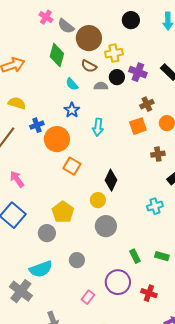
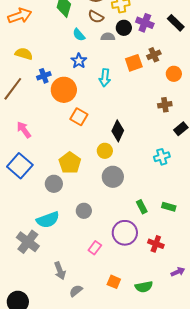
orange square: (138, 126) -> (134, 63), moved

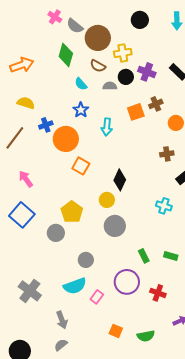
cyan cross: (162, 157) -> (164, 206), turned 35
cyan semicircle: (48, 220) -> (75, 286), moved
gray semicircle: (76, 291) -> (61, 345), moved

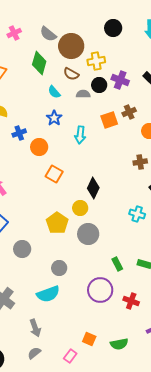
pink cross: (55, 17) -> (14, 33), moved, turned 32
orange circle: (66, 139) -> (39, 147), size x0.7
yellow pentagon: (72, 212) -> (57, 223), moved
gray circle: (56, 233) -> (22, 249), moved
pink rectangle: (97, 297) -> (70, 356), moved

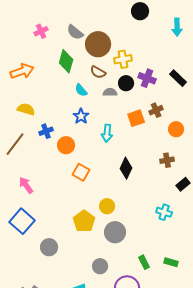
black circle: (113, 28) -> (140, 11), moved
black diamond: (93, 188) -> (126, 168), moved
gray circle: (59, 268) -> (100, 266), moved

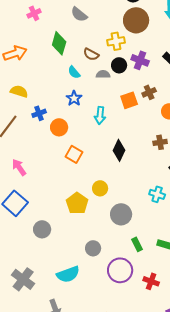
gray semicircle: (75, 32) -> (79, 14), moved
brown circle: (98, 44) -> (136, 20), moved
gray circle: (115, 232) -> (121, 214), moved

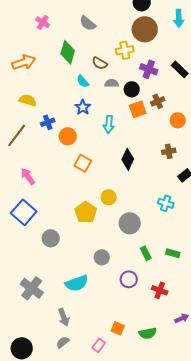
pink cross: (34, 13) -> (43, 22), turned -32
black circle: (119, 65) -> (132, 89), moved
purple circle: (120, 270) -> (129, 279), size x0.7

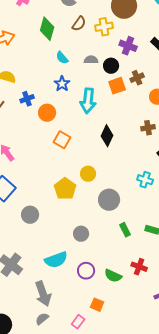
brown semicircle: (100, 63) -> (79, 24), moved, turned -84
cyan arrow: (109, 124) -> (88, 101), size x1.4
purple circle: (129, 279) -> (86, 271), moved
gray arrow: (64, 317) -> (43, 294), size x1.4
green semicircle: (148, 333) -> (113, 276), moved, turned 36

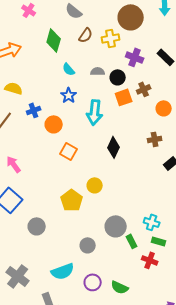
cyan cross: (145, 180) -> (152, 222), moved
gray circle: (109, 200) -> (116, 226), moved
red cross: (139, 267) -> (150, 260), moved

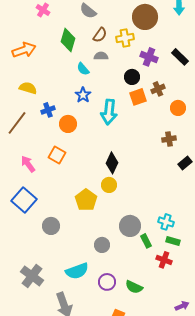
gray semicircle: (98, 71) -> (101, 56), moved
black diamond: (114, 147) -> (112, 163), moved
orange square: (69, 151) -> (57, 155), moved

